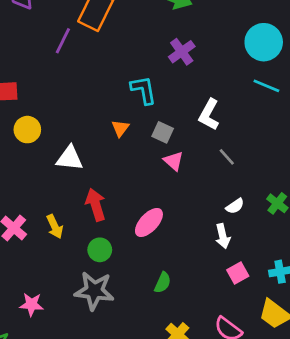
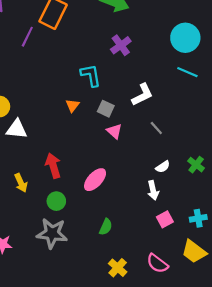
white L-shape: (209, 115) -> (142, 95), turned -145
white triangle: (70, 158) -> (17, 129), moved

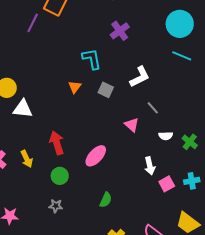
pink triangle: (114, 131) -> (132, 125), moved
white semicircle: (163, 167) -> (166, 136), moved, turned 32
cyan cross: (198, 218) -> (192, 181), moved
pink square: (165, 219) -> (167, 184), moved
gray star: (52, 233) -> (56, 206), size x0.5

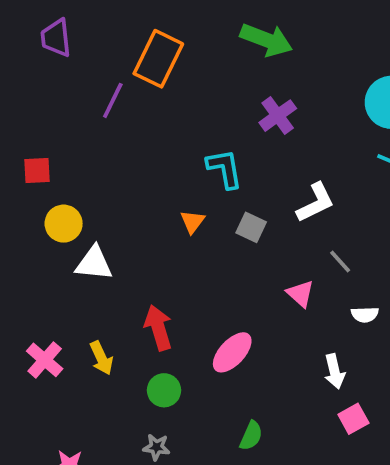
pink square: (167, 184) -> (353, 419), moved

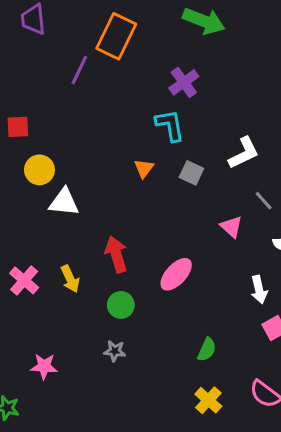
purple cross: (278, 116) -> (184, 82), moved
green semicircle: (251, 436) -> (207, 350), moved

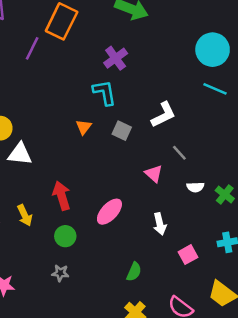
white arrow: (259, 290) -> (160, 224), moved

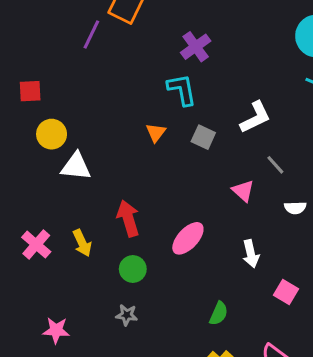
pink square: (188, 255) -> (286, 292), turned -30

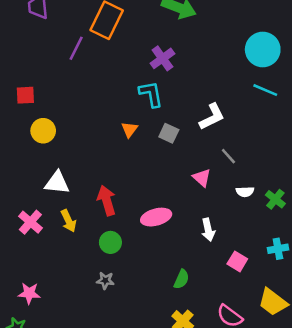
white triangle: (76, 166) -> (57, 183), moved
pink ellipse: (188, 238) -> (156, 217), turned 32
pink star: (56, 330) -> (29, 293), moved

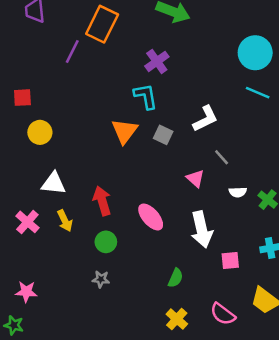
orange triangle: (129, 129) -> (125, 131), size x1.6
pink ellipse: (156, 217) -> (151, 217), turned 64
white arrow: (208, 230) -> (202, 229), size x1.6
pink square: (237, 261) -> (230, 261), turned -36

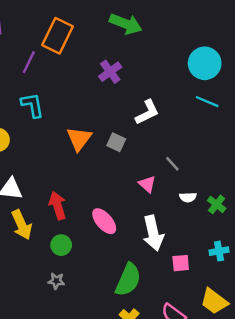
cyan L-shape: (146, 96) -> (32, 105), moved
white L-shape: (205, 119) -> (147, 112), moved
yellow arrow: (65, 221) -> (22, 225), size x1.4
green semicircle: (176, 278) -> (128, 280), size x1.8

